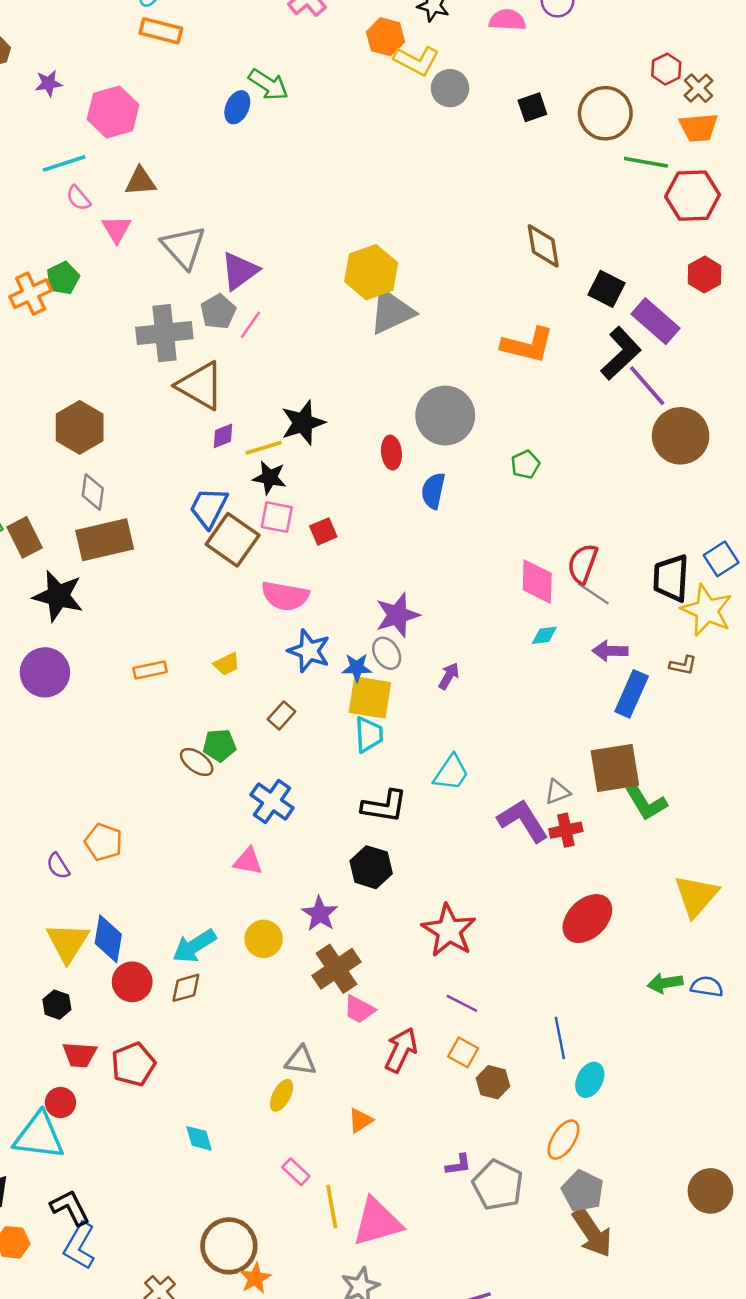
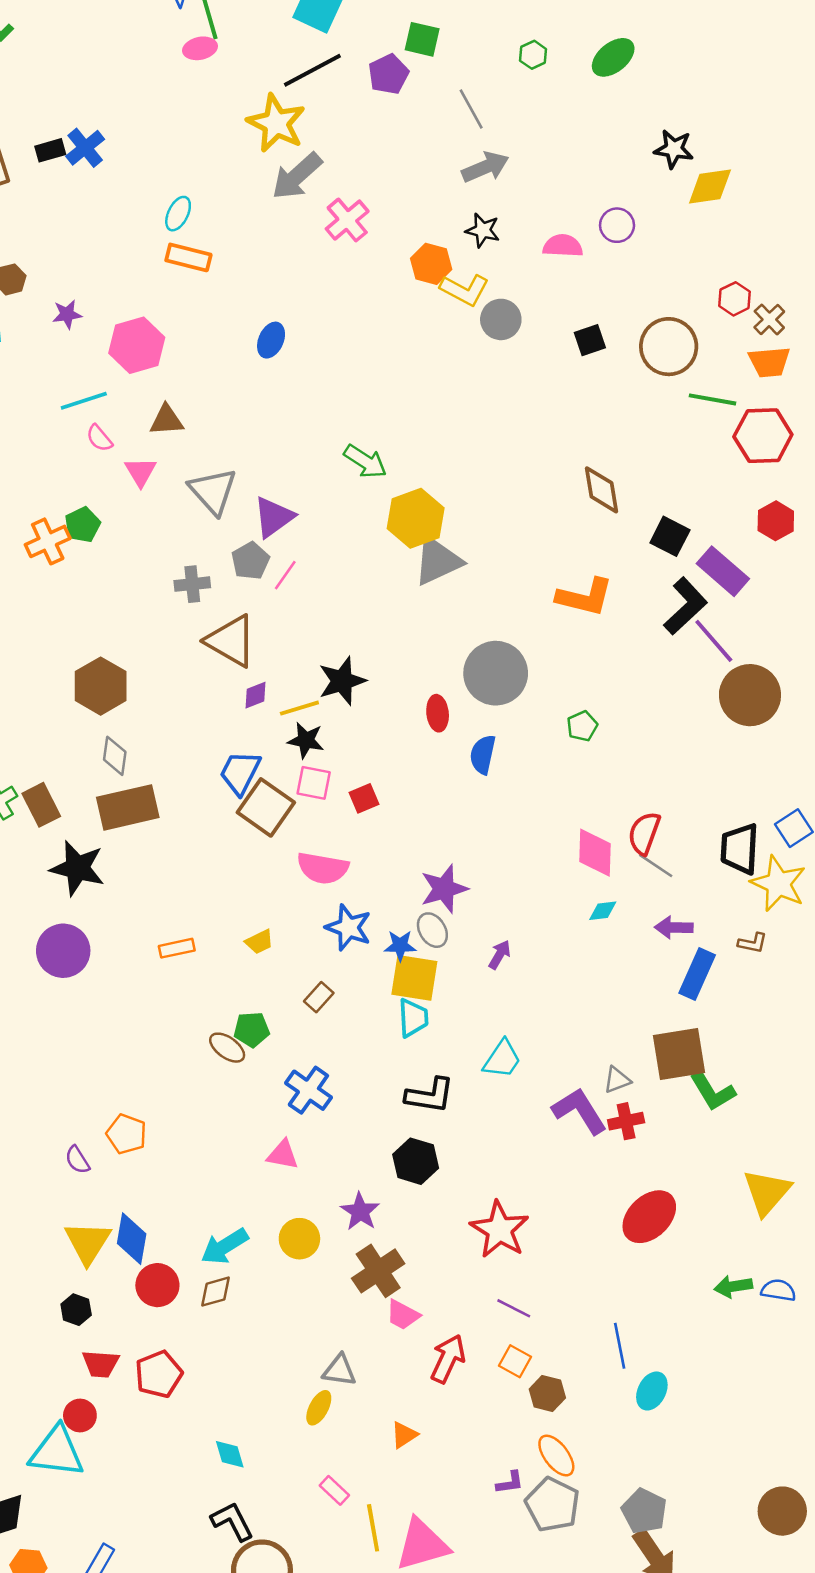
green arrow: (268, 85) -> (365, 461), moved
gray cross: (164, 333) -> (192, 584), size x0.6
orange ellipse: (563, 1140) -> (556, 1456), moved, turned -69
black L-shape: (70, 1208) -> (232, 1521), moved

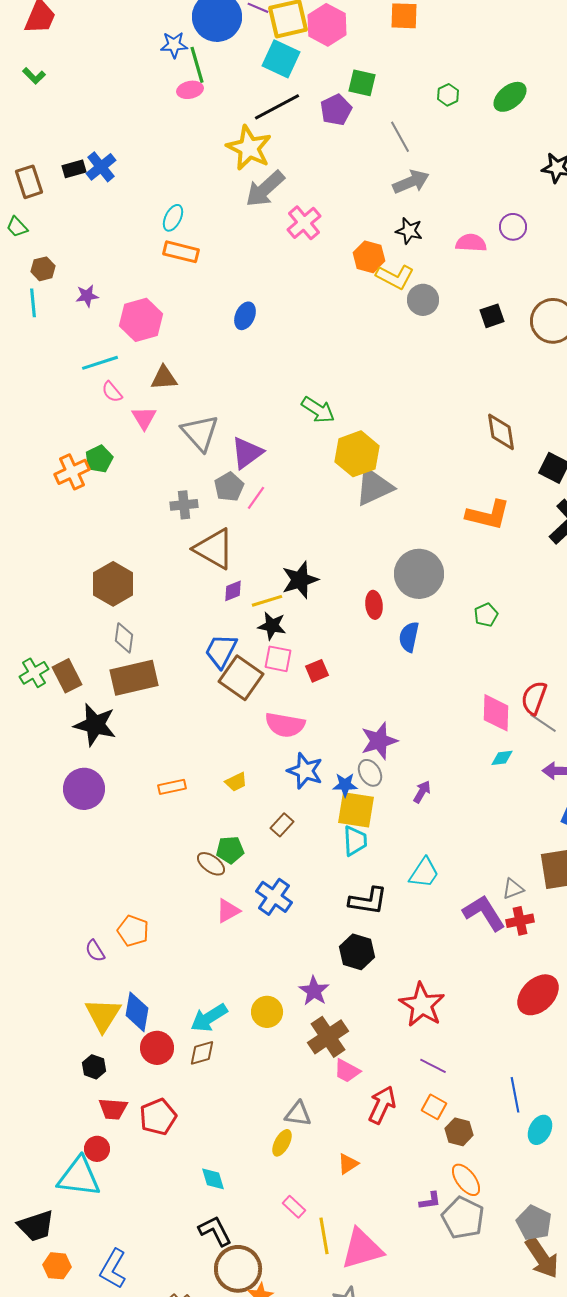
pink triangle: (283, 1155) -> (228, 911), moved, turned -40

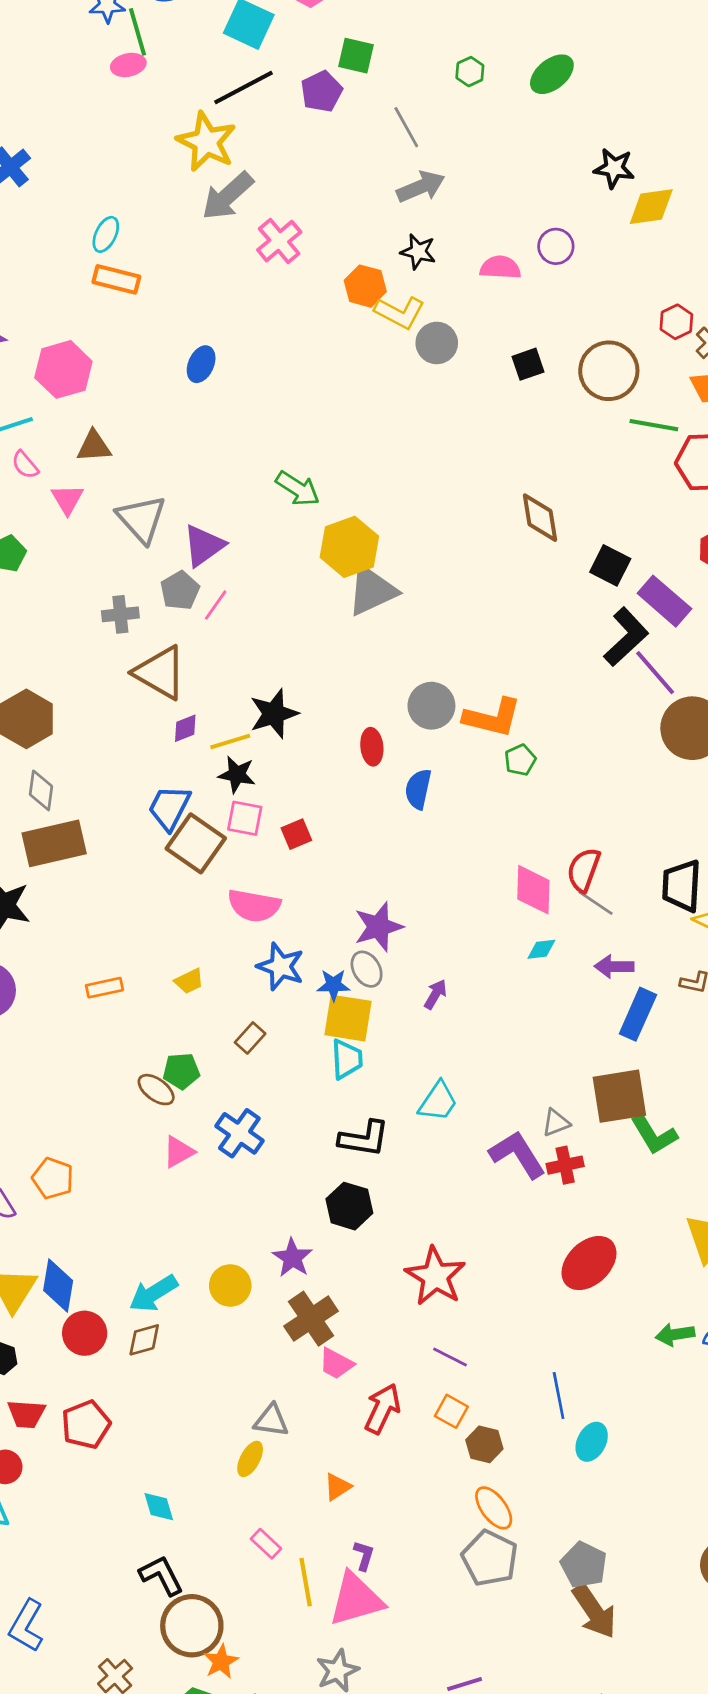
orange L-shape: (488, 515) -> (492, 718), moved
gray circle: (419, 574) -> (431, 706), size x0.7
purple L-shape: (430, 1201) -> (364, 1556), moved, turned -65

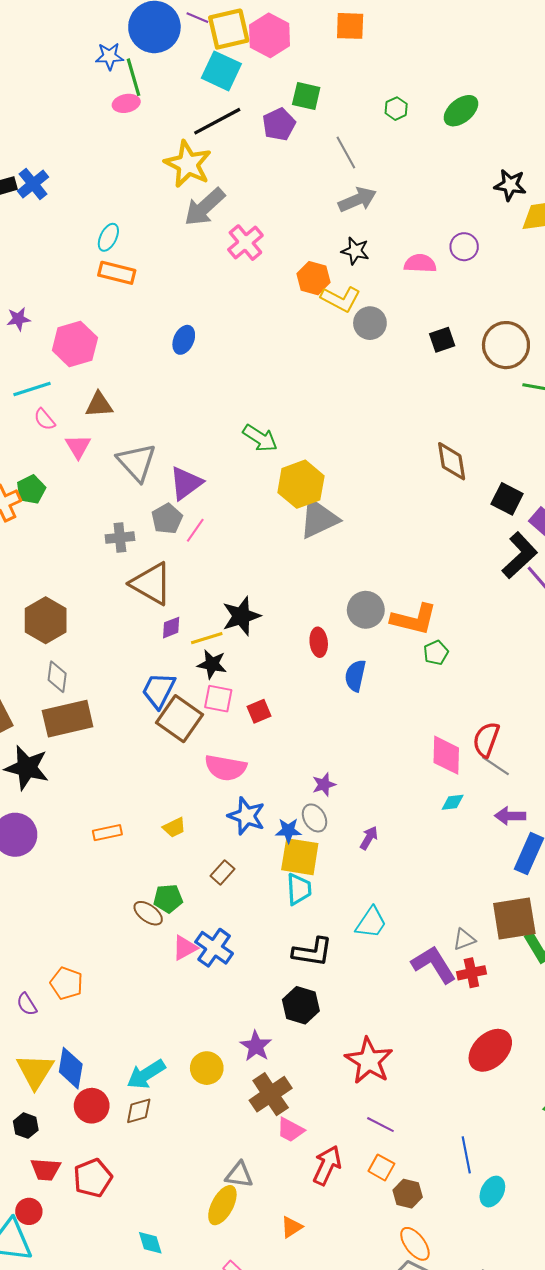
purple star: (378, 927) -> (324, 785), size x0.6
pink triangle: (179, 1152) -> (185, 948), moved
yellow ellipse: (250, 1459) -> (222, 1205), size x1.4

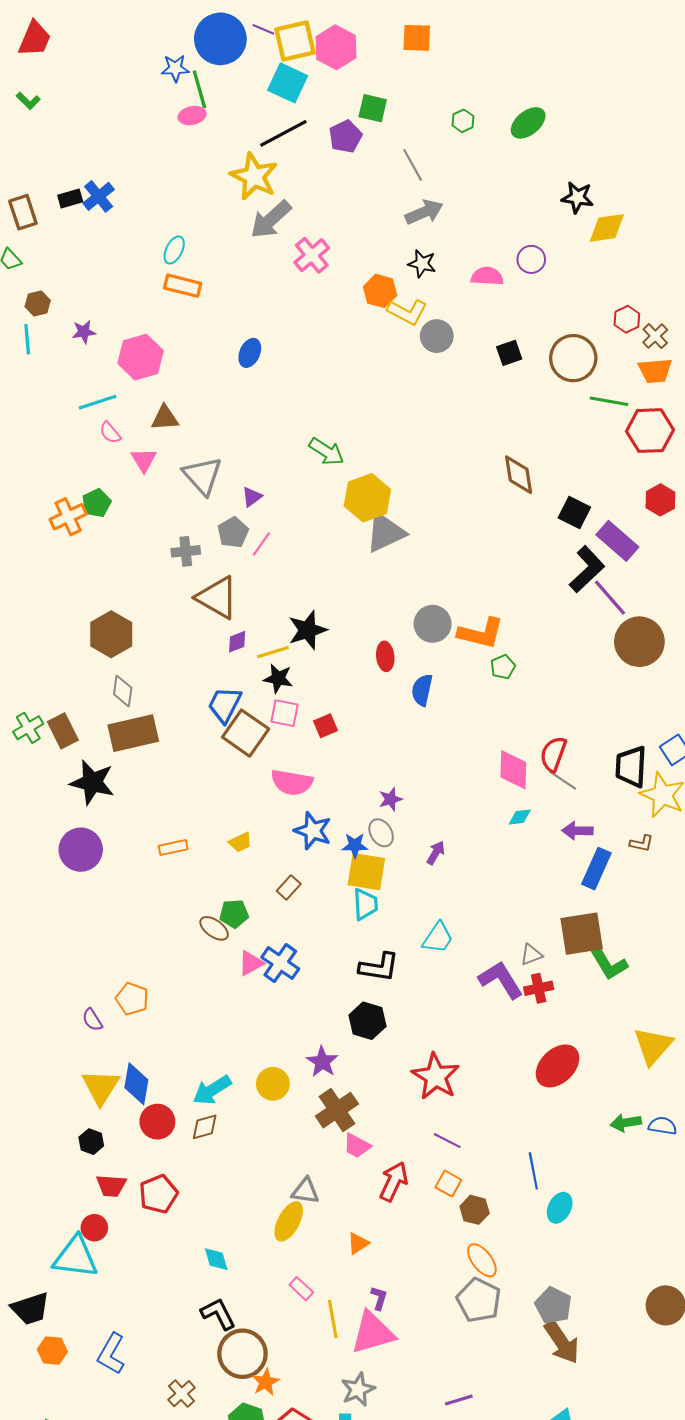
purple triangle: (186, 483) -> (252, 497), size x0.6

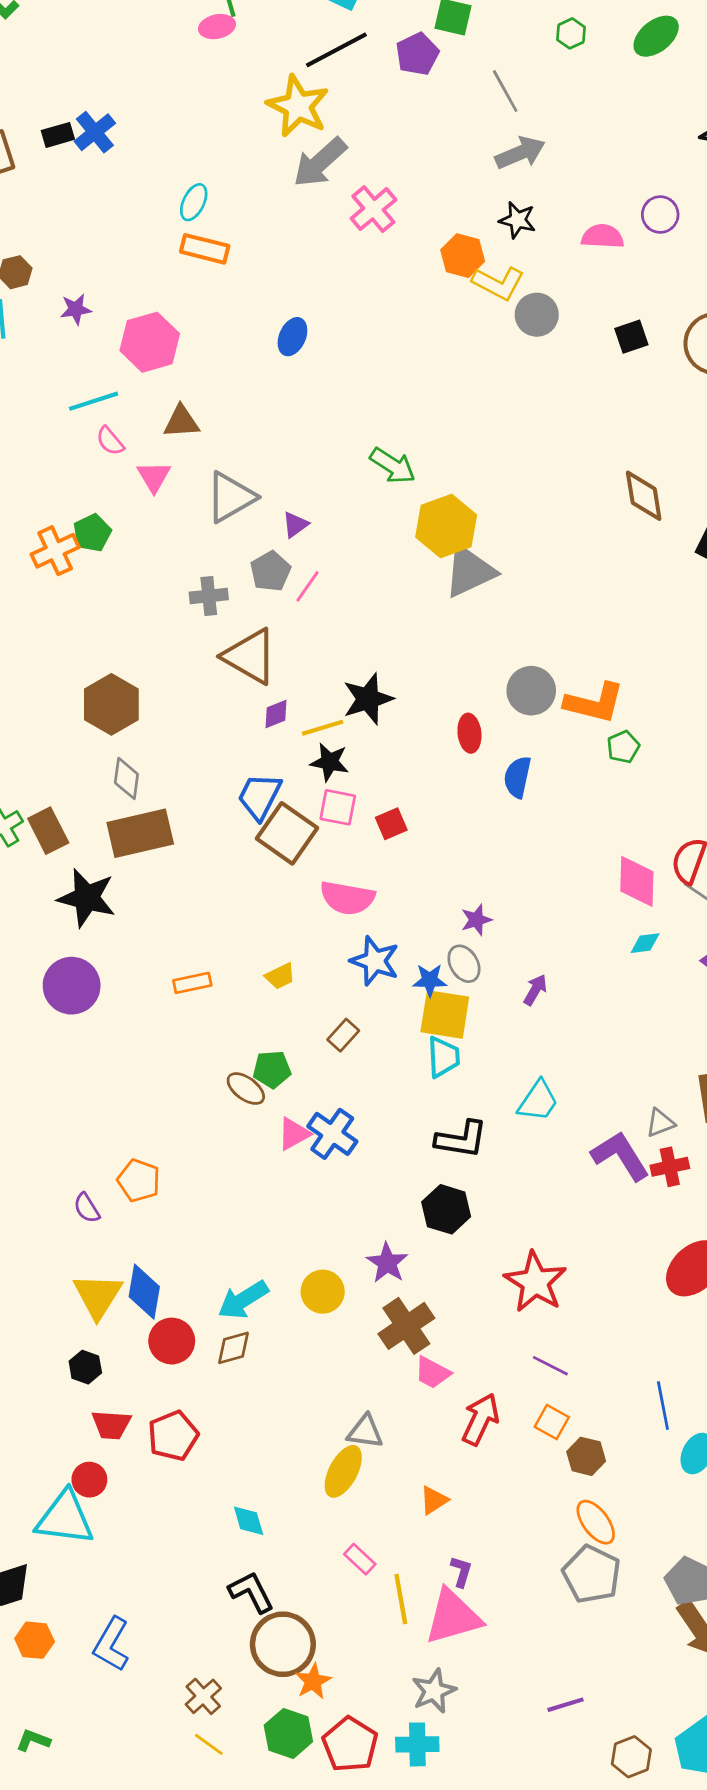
gray triangle: (203, 476) -> (231, 497), turned 42

